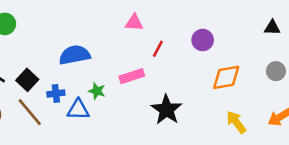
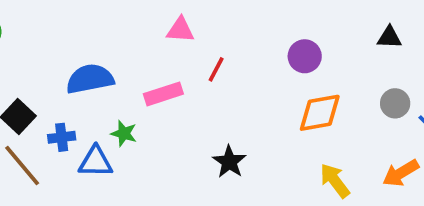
purple circle: (203, 40) -> (305, 56), moved
pink rectangle: (132, 76) -> (163, 94), moved
black star: (167, 110) -> (229, 162), size x0.7

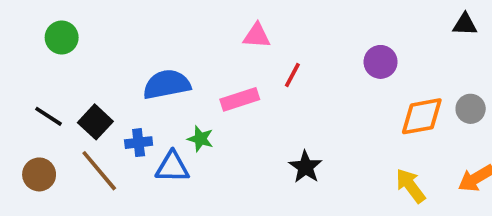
black triangle: (389, 37) -> (465, 24), moved
orange diamond: (320, 113) -> (422, 116), moved

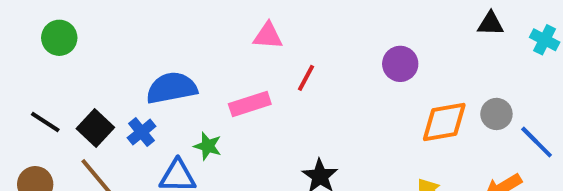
blue cross: (139, 143) -> (141, 132), moved, turned -32

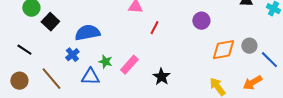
pink rectangle: (250, 104) -> (129, 65), moved, turned -30
black square: (95, 128) -> (50, 22), moved

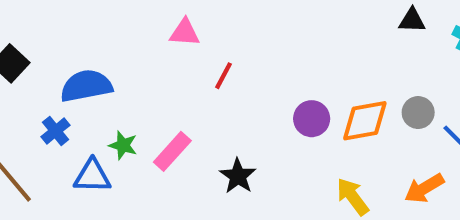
purple circle: (201, 21) -> (312, 119), moved

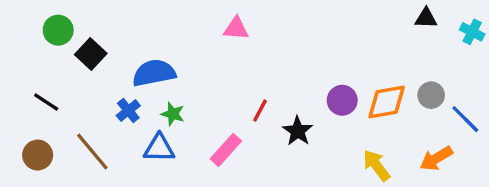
red line: (224, 76) -> (260, 111), moved
green star: (123, 145) -> (173, 114), moved
pink rectangle: (172, 151) -> (226, 150), moved
black star: (238, 176) -> (298, 131), moved

